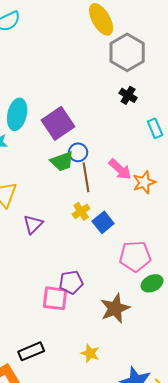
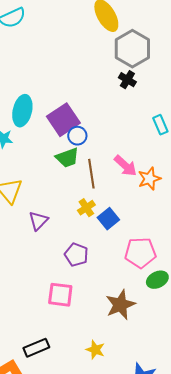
black cross: (128, 95) -> (127, 80), moved
blue circle: (78, 152) -> (77, 136), moved
purple pentagon: (71, 282) -> (76, 255), moved, turned 30

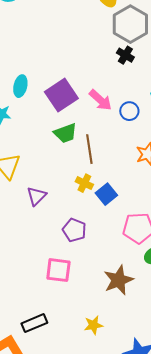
cyan ellipse: (22, 111) -> (20, 86), size x0.7
blue circle: (77, 136) -> (129, 111), moved
pink arrow: (125, 166) -> (100, 100), moved
yellow cross: (86, 208) -> (84, 183), turned -30
yellow star: (95, 350) -> (93, 325), turned -30

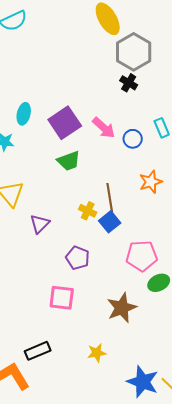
brown line: (89, 149) -> (110, 198), moved

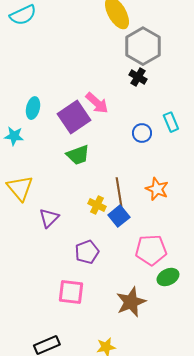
pink arrow: (104, 128) -> (97, 103), moved
orange star: (151, 182) -> (157, 189), moved, turned -30
purple pentagon: (78, 258) -> (87, 252), turned 30

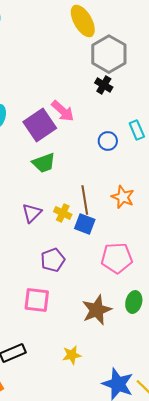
blue square: (119, 216) -> (85, 224), turned -30
purple triangle: (49, 218) -> (32, 213), moved
green ellipse: (168, 277) -> (134, 302), moved, turned -50

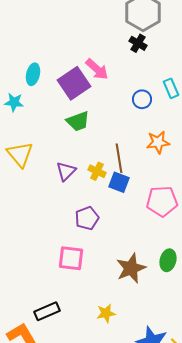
orange star: (123, 197) -> (158, 142), moved, turned -30
pink pentagon: (117, 258) -> (162, 201), moved

